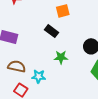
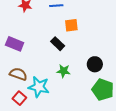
cyan star: (39, 76) -> (39, 87), size x1.5

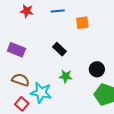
orange square: (71, 25) -> (82, 23), moved

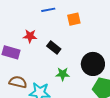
red star: (27, 11) -> (30, 36), moved
black circle: (97, 69) -> (93, 64), size x1.5

